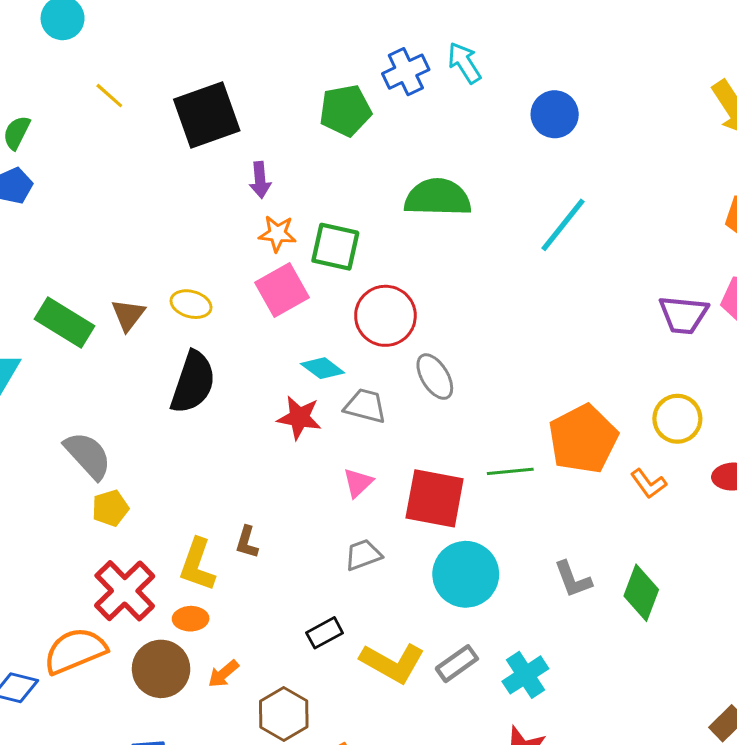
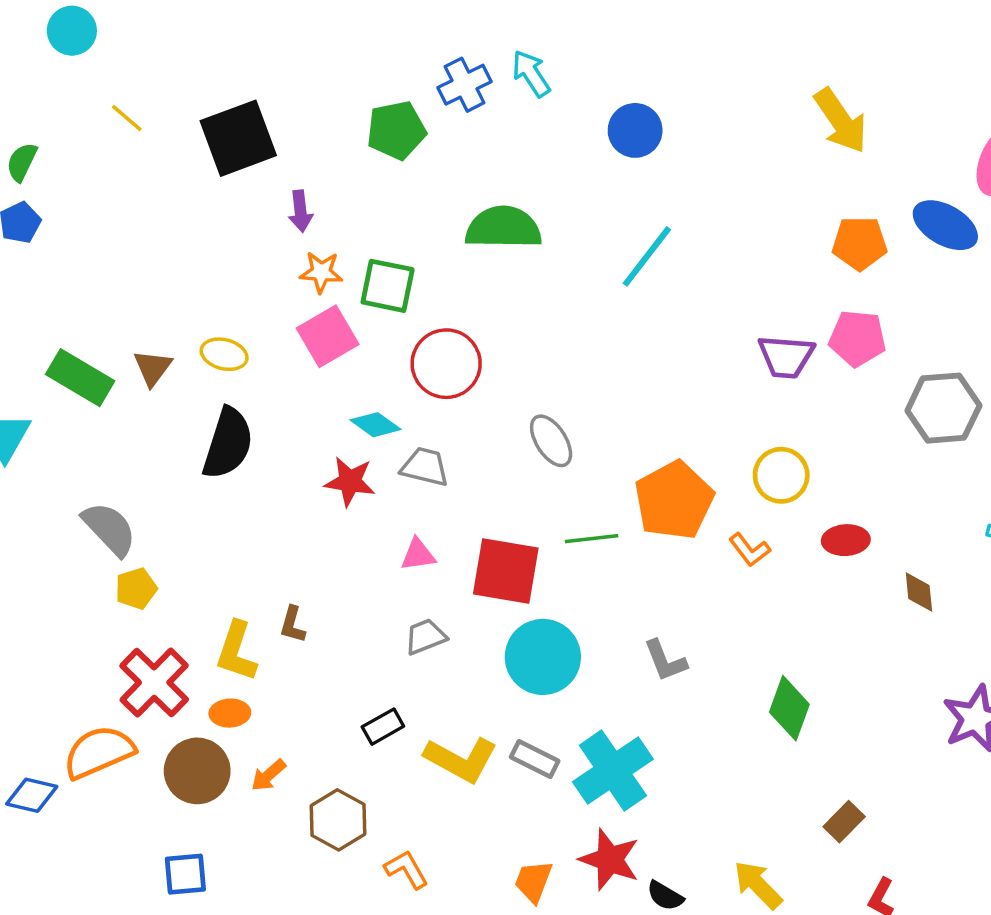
gray ellipse: (435, 377) -> (551, 441), moved
pink triangle: (358, 483) -> (418, 555), turned 36
green diamond: (641, 593) -> (789, 708), moved
gray rectangle: (457, 664) -> (535, 759), turned 63
cyan cross: (525, 675) -> (613, 771), size x1.5

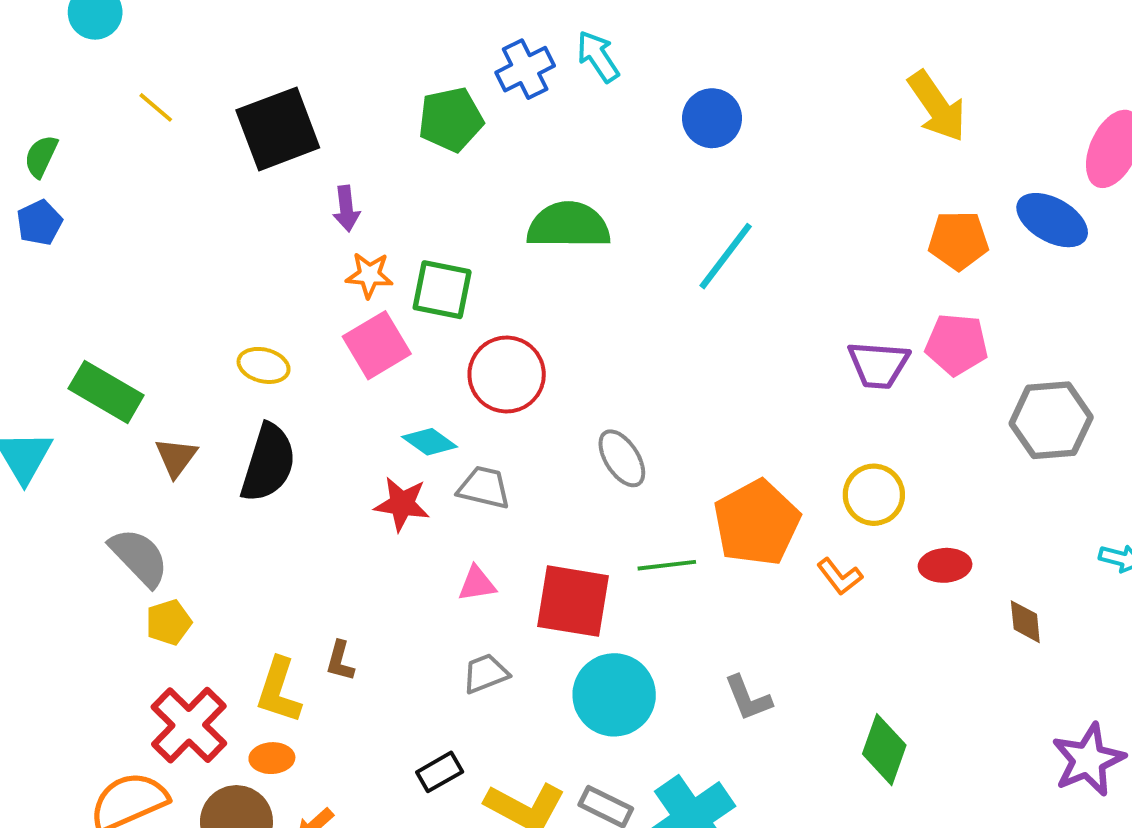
brown triangle: (153, 368) -> (176, 457), moved

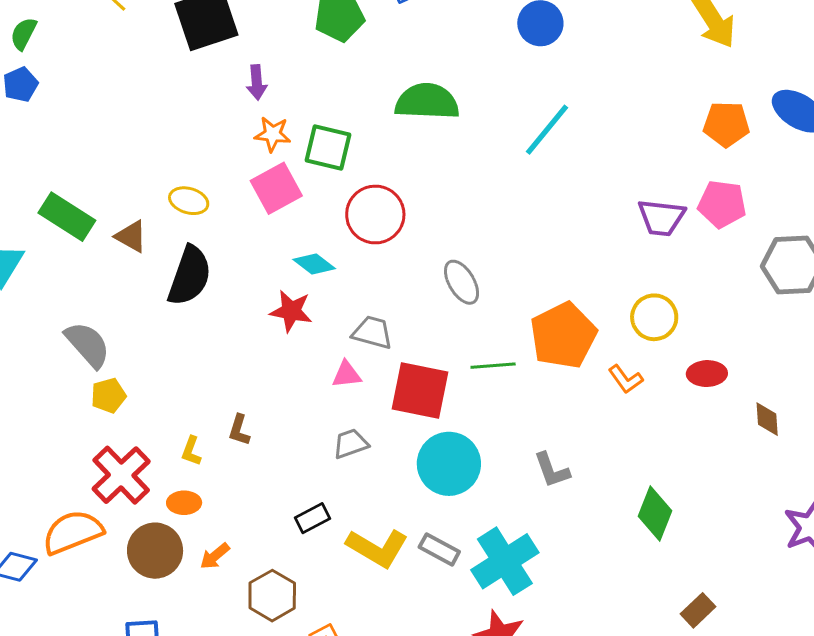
brown triangle: (176, 457) -> (131, 236), moved, turned -39
gray trapezoid: (484, 488) -> (372, 332), moved
yellow L-shape: (279, 691) -> (191, 451), size x0.6

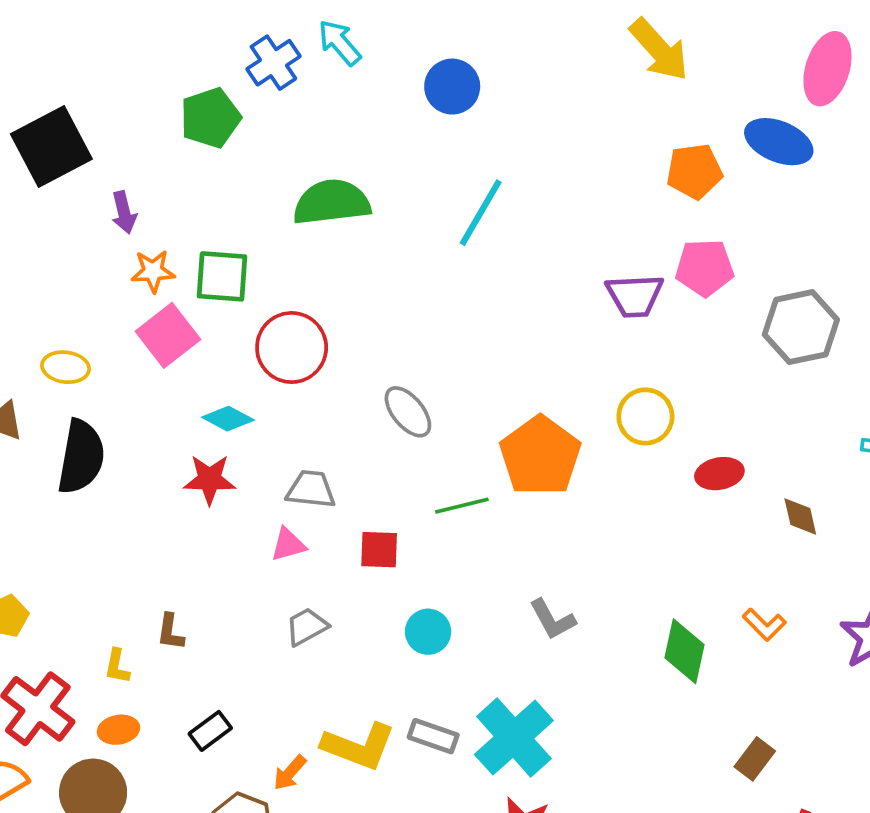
orange L-shape: (626, 379) -> (764, 625), moved
red square: (420, 391) -> (379, 550), size x0.6
cyan circle: (449, 464) -> (428, 632), size x0.6
black rectangle: (313, 518) -> (210, 731), moved
orange arrow: (215, 556) -> (290, 773), moved

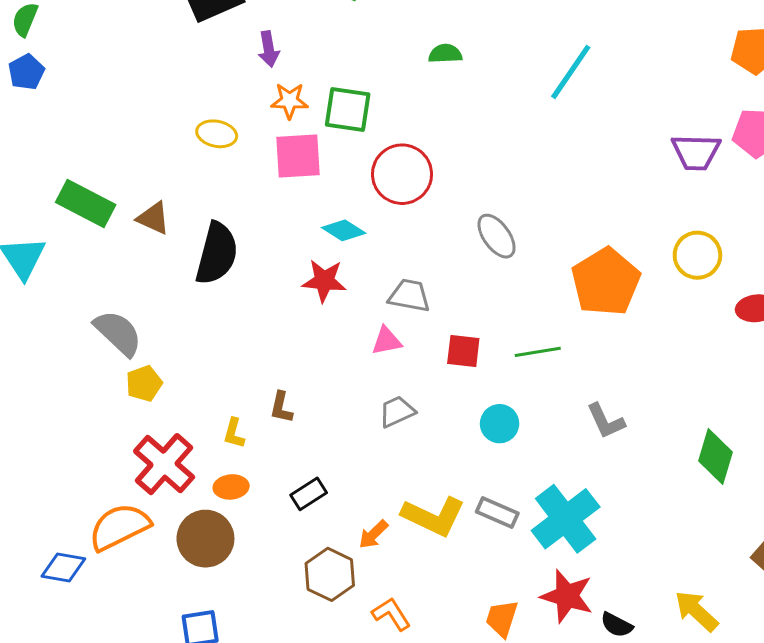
green semicircle: (332, 202) -> (445, 54), size x0.5
pink square: (168, 335) -> (298, 156), turned 30
yellow ellipse: (66, 367) -> (217, 134), moved
green line: (462, 506) -> (538, 352), moved

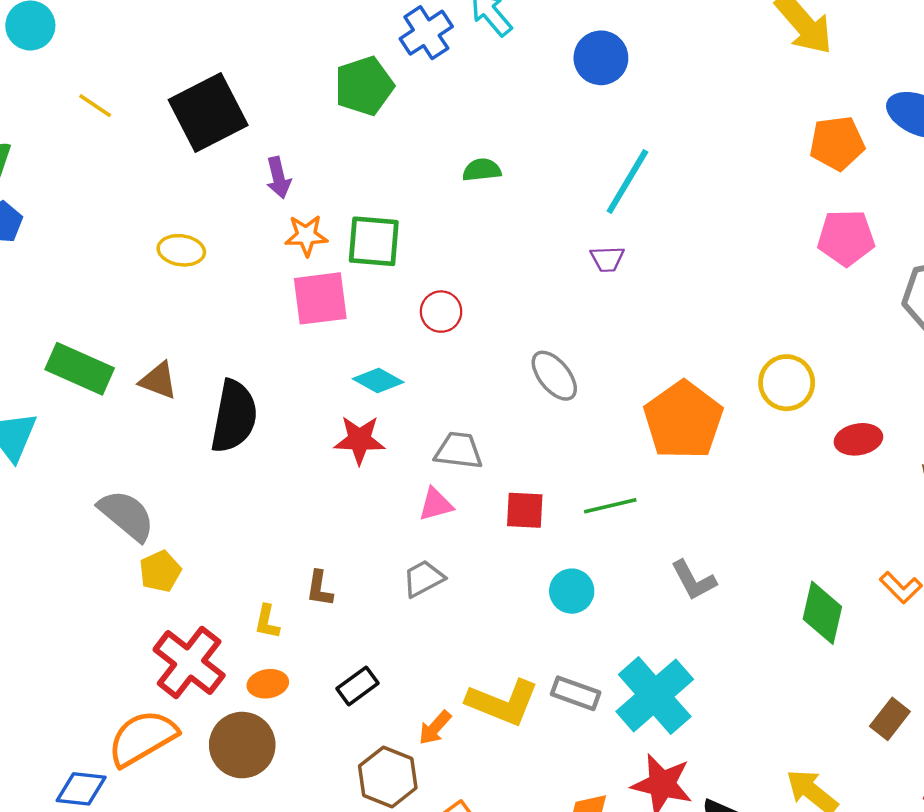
yellow ellipse: (217, 134) -> (181, 250), moved
purple trapezoid: (696, 152) -> (607, 259), moved, size x0.6
red circle: (402, 174) -> (441, 312), size x0.6
gray trapezoid: (397, 412) -> (423, 579), moved

